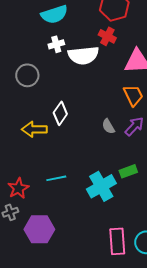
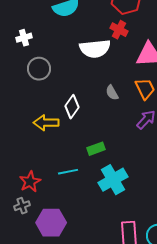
white cross: (56, 44) -> (24, 38), moved
gray semicircle: (108, 126) -> (112, 93), moved
green rectangle: (128, 171) -> (96, 149), moved

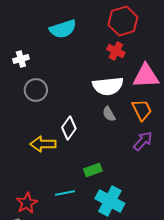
white semicircle: (95, 49) -> (108, 86), moved
cyan cross: (113, 180) -> (110, 201), turned -32

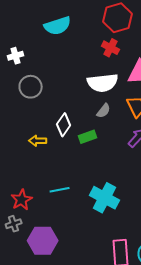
gray semicircle: (109, 114) -> (104, 111), turned -112
yellow arrow: (43, 144) -> (38, 141), size x0.7
green rectangle: (93, 170) -> (88, 137), moved

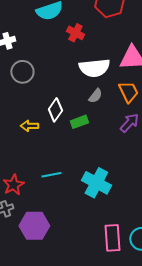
red cross: (111, 48) -> (75, 33), moved

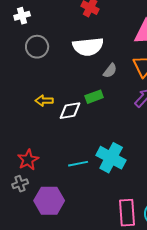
white semicircle: (94, 68) -> (88, 47), moved
white diamond: (55, 110) -> (70, 111), moved, turned 45
cyan line: (51, 175) -> (78, 164), moved

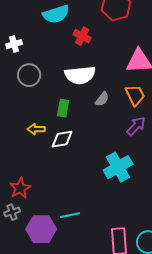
green rectangle: (94, 97) -> (63, 108), moved, turned -60
cyan cross: (111, 158) -> (118, 167), moved, turned 32
cyan line: (78, 164) -> (70, 215), moved

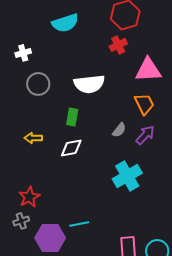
red cross: (82, 36) -> (118, 45), moved, turned 36
gray semicircle: (102, 99) -> (119, 130), moved
yellow arrow: (36, 129) -> (33, 138), moved

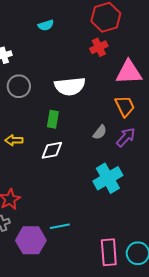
cyan semicircle: (65, 23) -> (46, 25), size x0.6

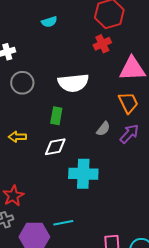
cyan cross: (108, 178) -> (83, 174), moved, turned 32

